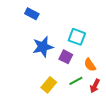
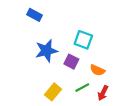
orange semicircle: (90, 65) -> (97, 70), turned -32

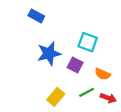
red arrow: (103, 93) -> (108, 98), turned -96

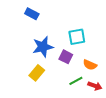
cyan square: (88, 42) -> (77, 37), turned -30
yellow rectangle: (56, 97) -> (37, 73), moved

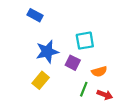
orange semicircle: (90, 65) -> (99, 72), turned -40
green line: (76, 81) -> (84, 89), turned -40

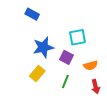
green line: (84, 89) -> (65, 82), moved
red arrow: (105, 95) -> (96, 87), turned 56

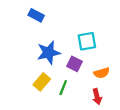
green line: (65, 82) -> (63, 88), moved
red arrow: (96, 87) -> (97, 97), moved

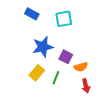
cyan square: (87, 41) -> (64, 19), moved
orange semicircle: (102, 73) -> (81, 67), moved

